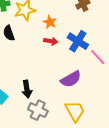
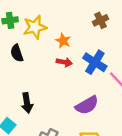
black arrow: (27, 89) -> (27, 103), moved

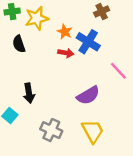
blue cross: (95, 62) -> (88, 42), moved

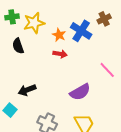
brown cross: (102, 12) -> (104, 19), moved
blue cross: (88, 42) -> (81, 31), moved
black arrow: (29, 93) -> (27, 90), turned 78

